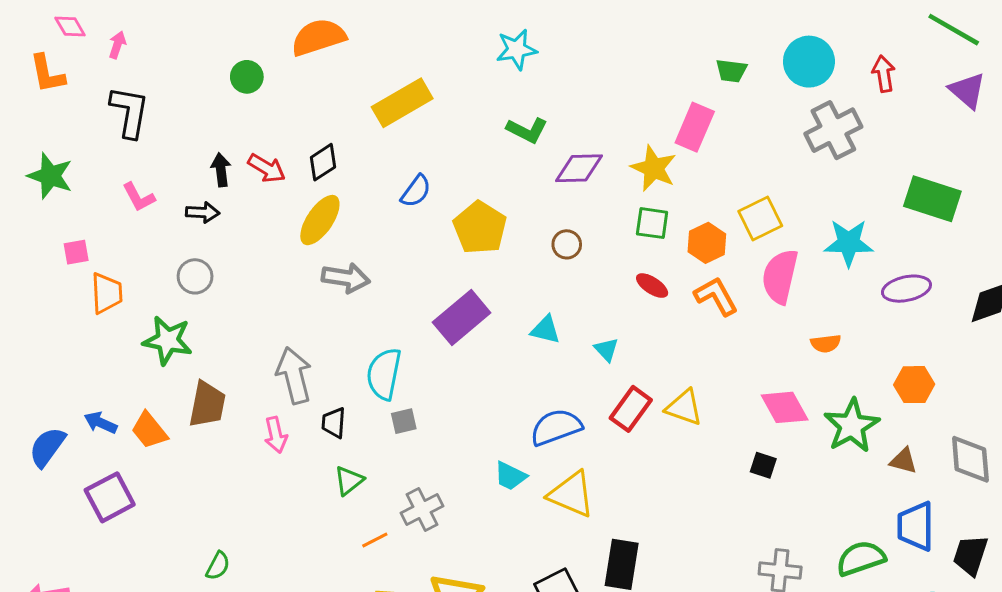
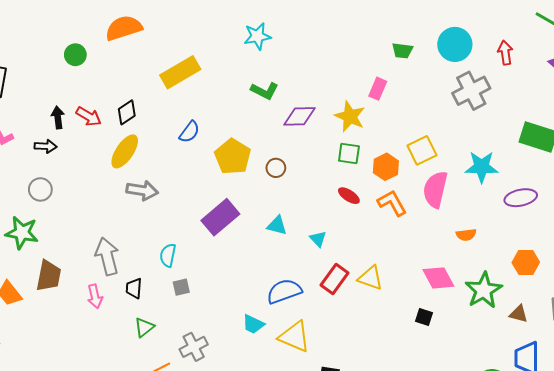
pink rectangle: (695, 127) -> (378, 89), size x0.7
brown circle: (567, 244) -> (276, 168), moved
cyan semicircle: (384, 374) -> (168, 255), size x0.7

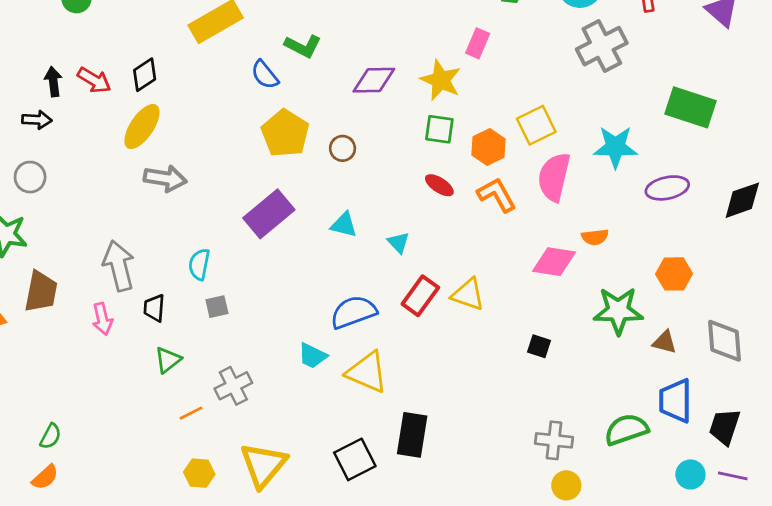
green L-shape: (265, 91) -> (303, 46), moved
blue semicircle: (189, 132) -> (265, 75), moved, turned 105
pink diamond: (438, 278) -> (554, 262), moved, turned -52
green star: (484, 290) -> (618, 311), turned 30

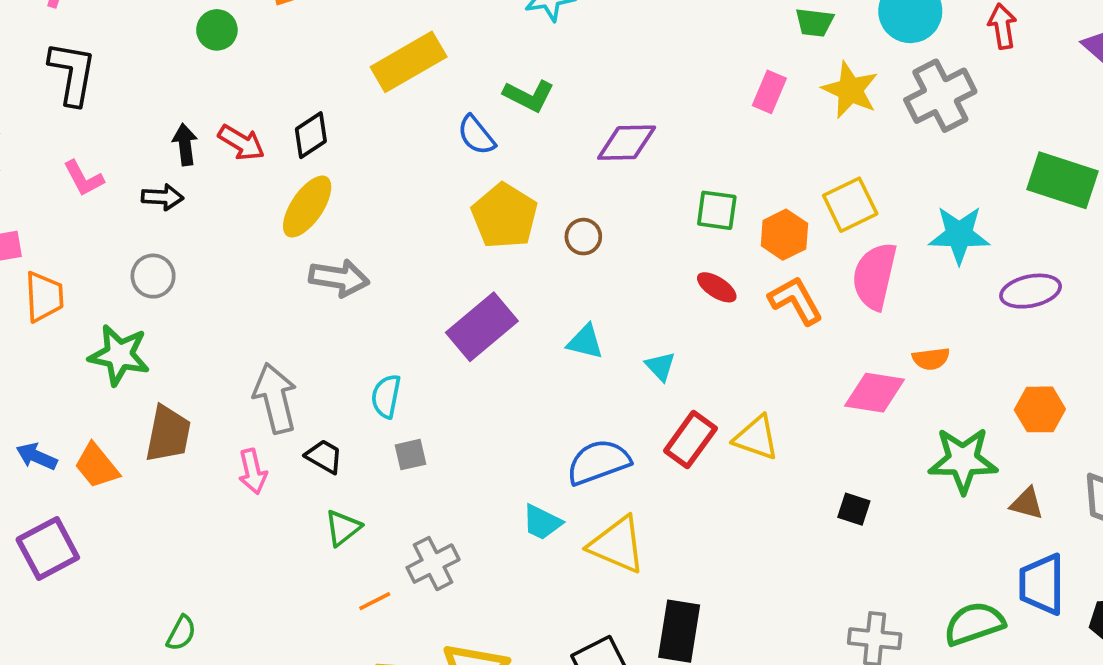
yellow star: (441, 80) -> (850, 90), moved
black trapezoid: (154, 308) -> (324, 456), turned 116

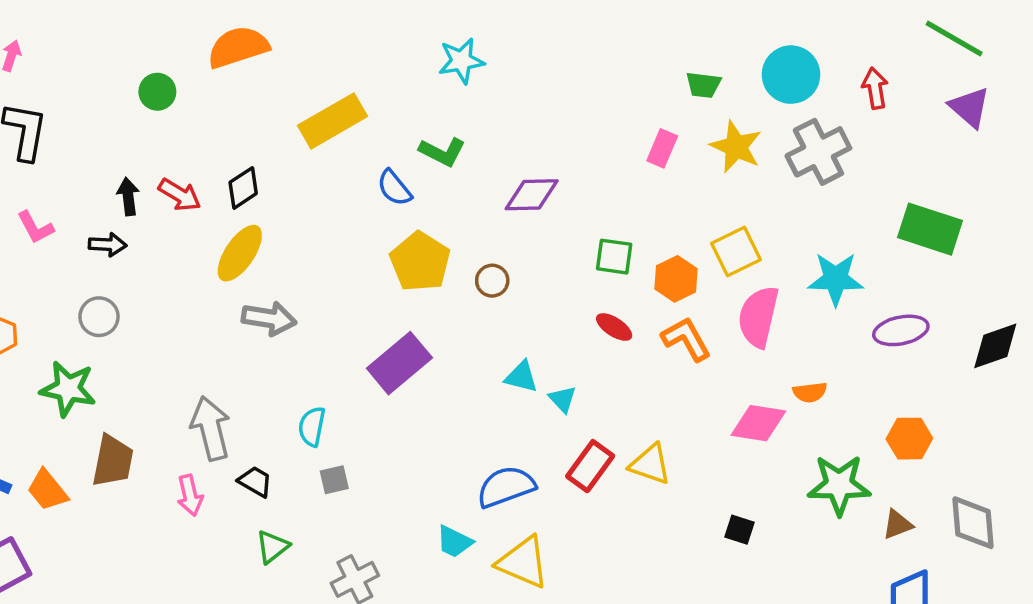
cyan triangle: (585, 342) -> (521, 377), moved
brown triangle: (1027, 503) -> (897, 524), turned -36

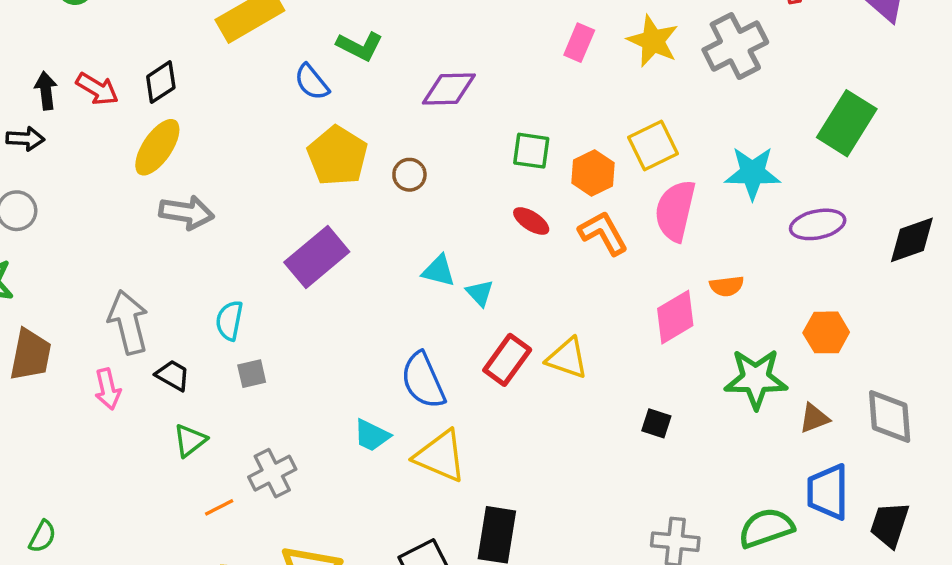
green rectangle: (930, 229) -> (847, 123), turned -76
pink diamond: (758, 423) -> (675, 317), turned -40
blue semicircle: (506, 487) -> (423, 380), turned -94

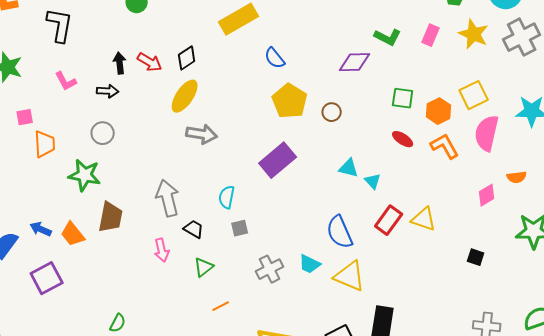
green L-shape: (360, 46) -> (388, 37), moved
pink diamond: (675, 317) -> (487, 195), size x0.7
pink arrow: (108, 389) -> (162, 250), moved
gray cross: (272, 473) -> (270, 269), moved

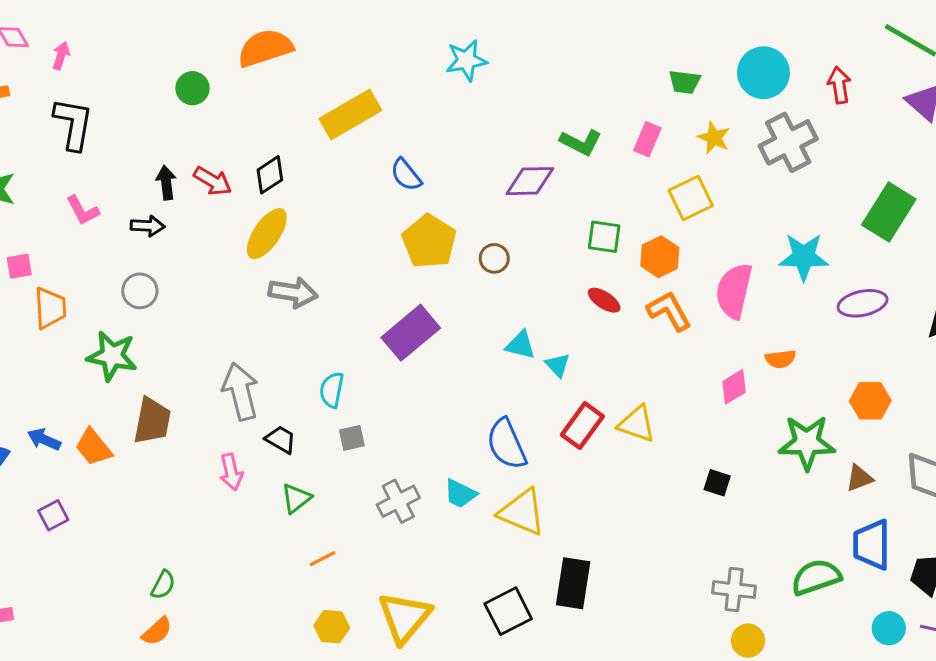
yellow star: (474, 34) -> (714, 138), size x0.7
yellow square: (474, 95) -> (691, 198), moved
purple square: (47, 278) -> (53, 515), size x0.6

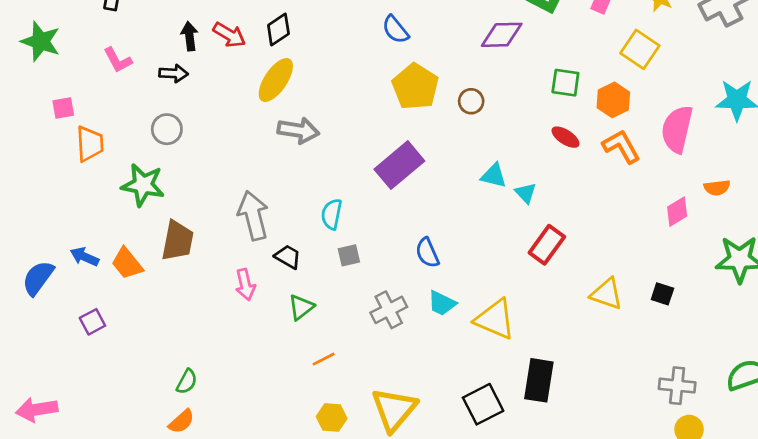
yellow square: (691, 198) -> (640, 49), turned -30
yellow triangle: (637, 424) -> (607, 294), moved
blue semicircle: (507, 444) -> (427, 253), moved, size x0.7

